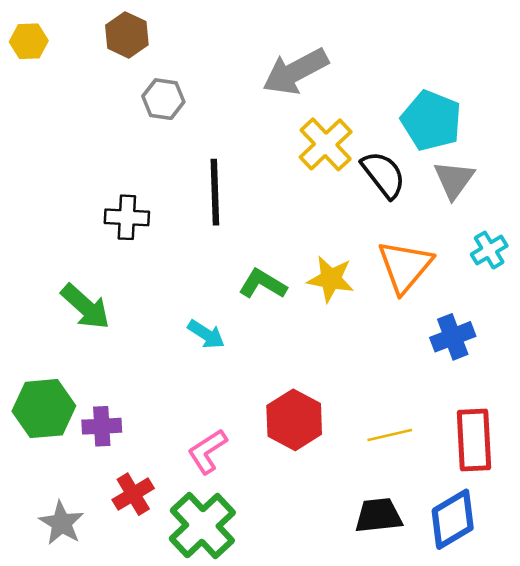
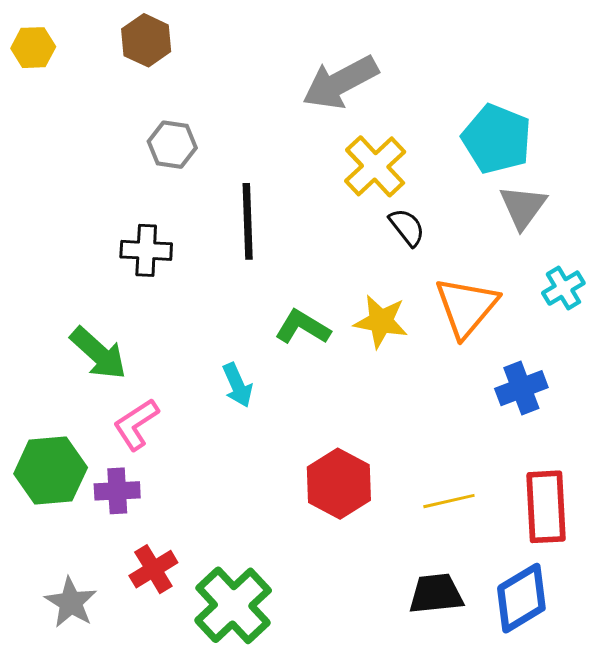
gray hexagon: (163, 99) -> (172, 145), moved
black semicircle: (383, 175) -> (407, 227), moved, size x0.7
cyan arrow: (206, 334) -> (237, 385), turned 33
pink L-shape: (207, 451) -> (136, 424), moved

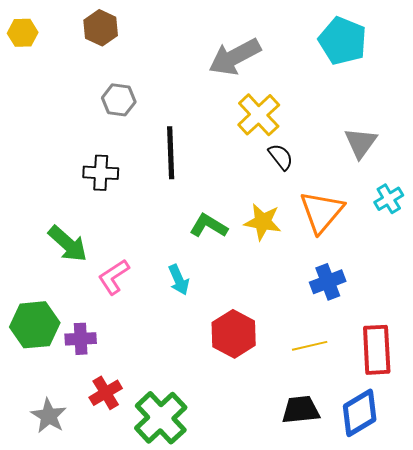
cyan pentagon: (497, 139) -> (343, 41), moved
cyan arrow: (237, 385) -> (179, 280), moved
blue cross: (521, 388) -> (328, 282), moved
pink L-shape: (136, 424) -> (114, 277), moved

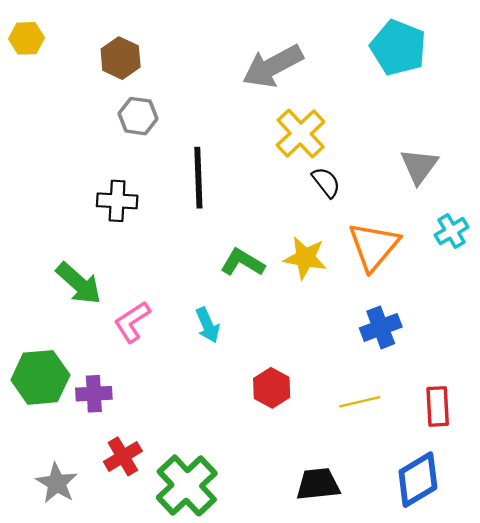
brown hexagon: (101, 28) -> (121, 58), moved
red hexagon: (234, 334) -> (272, 388), size x0.7
red rectangle: (377, 350) -> (438, 406), size x0.7
black trapezoid: (301, 410) -> (318, 484), moved

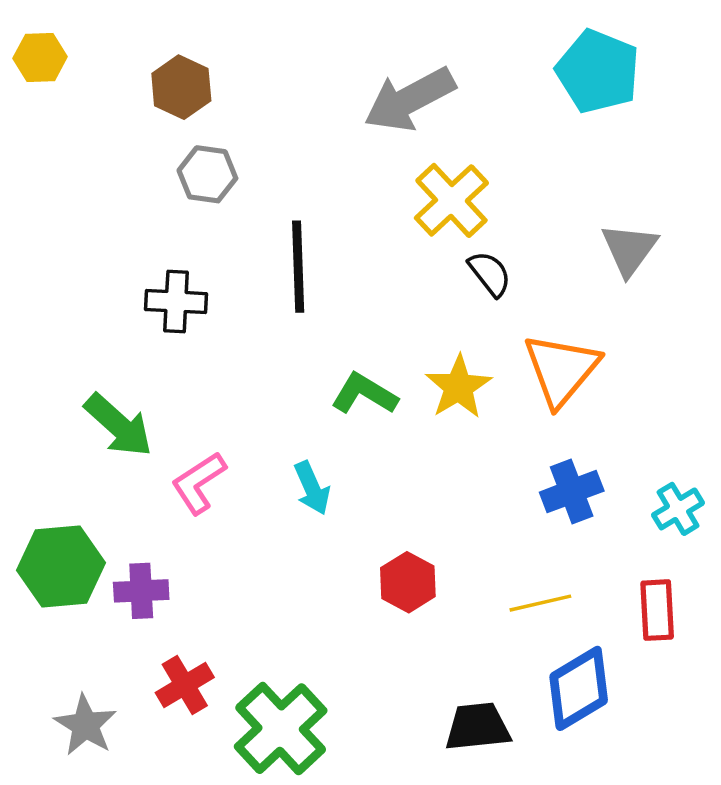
cyan cross: (452, 231) -> (678, 509), moved
yellow star: (305, 258) -> (458, 387), turned 30
blue diamond: (418, 480) -> (579, 688), moved

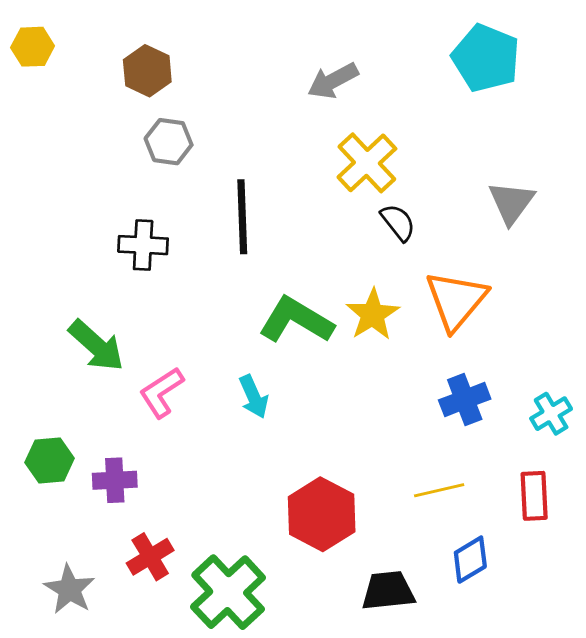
gray arrow: (410, 99) -> (333, 81), size x0.7
green L-shape: (364, 394) -> (296, 320), size x1.4
green hexagon: (61, 566) -> (50, 460), size x0.7
red hexagon: (408, 582) -> (322, 514), moved, size x1.5
blue diamond: (579, 688) -> (470, 560), size x0.7

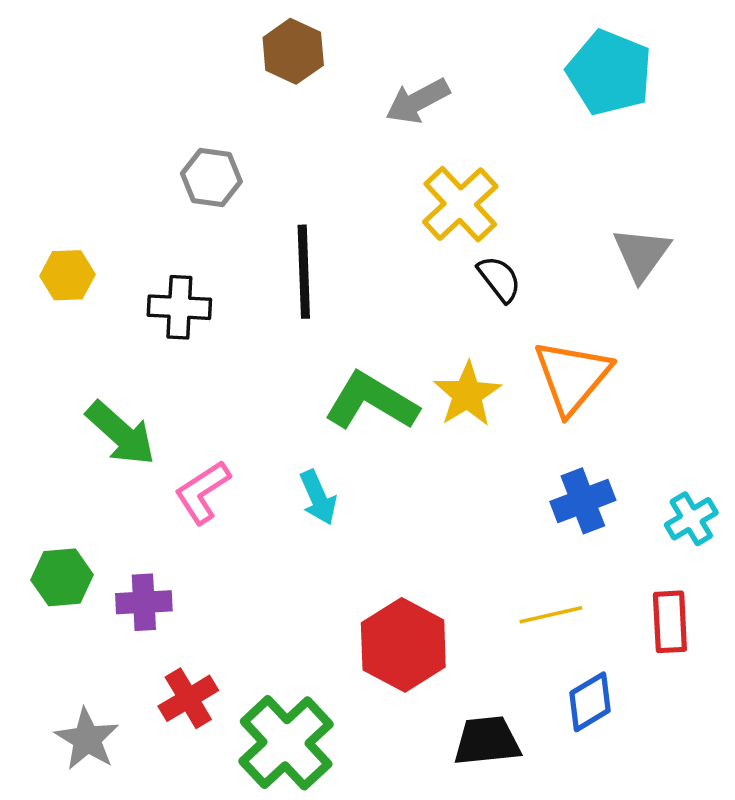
yellow hexagon: (33, 47) -> (67, 275), moved
brown hexagon: (147, 71) -> (293, 51), moved

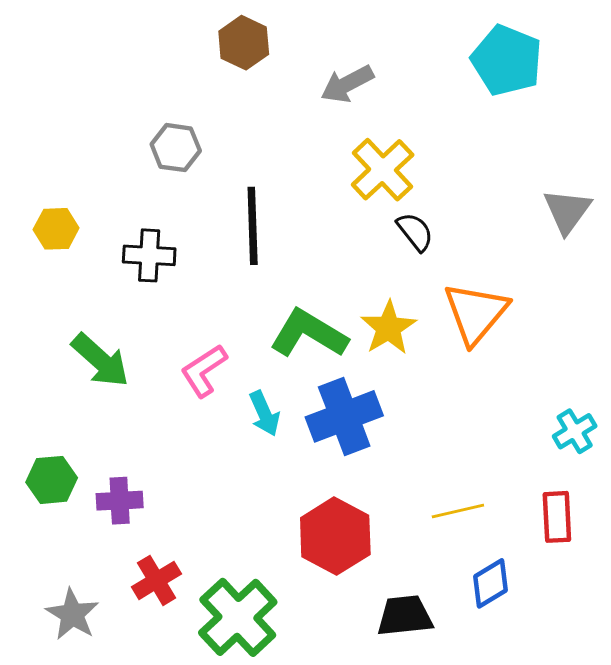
gray triangle: (642, 254) -> (567, 211), moved
pink L-shape: (203, 492) -> (204, 371), moved
blue cross: (583, 501) -> (344, 416), moved, size x1.4

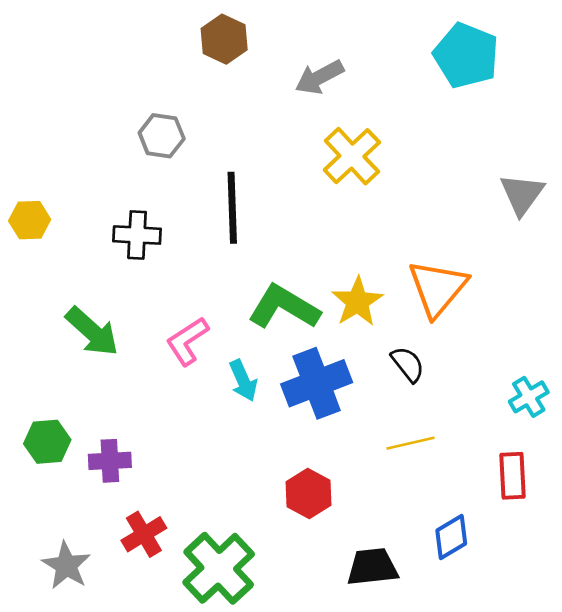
yellow hexagon: (56, 229) -> (30, 220), moved
black semicircle: (415, 232) -> (408, 364), moved
yellow line: (458, 511) -> (410, 443), moved
red hexagon: (335, 536) -> (308, 493), size x0.7

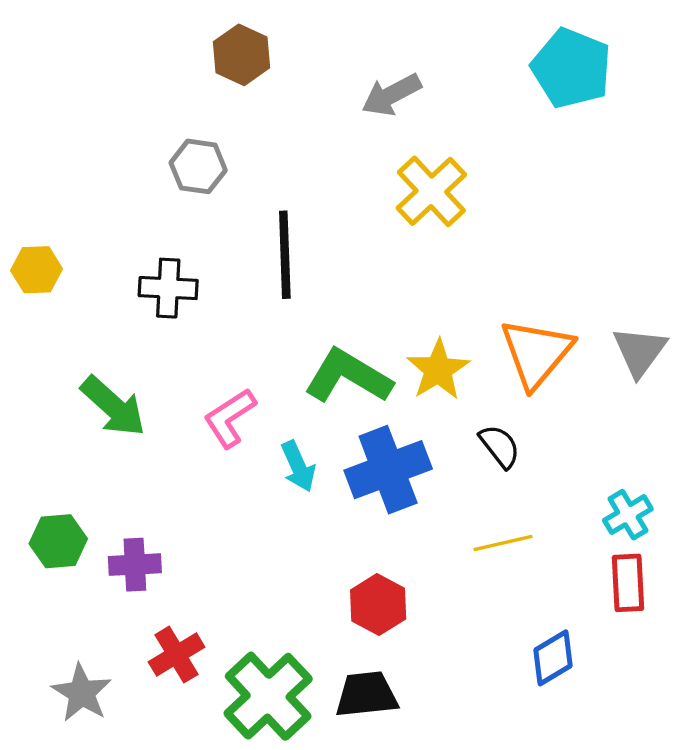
brown hexagon: (224, 39) -> (242, 55), moved
gray triangle: (522, 194) -> (640, 351), moved
cyan cross: (529, 397) -> (628, 515), moved
black trapezoid: (372, 567) -> (366, 695), moved

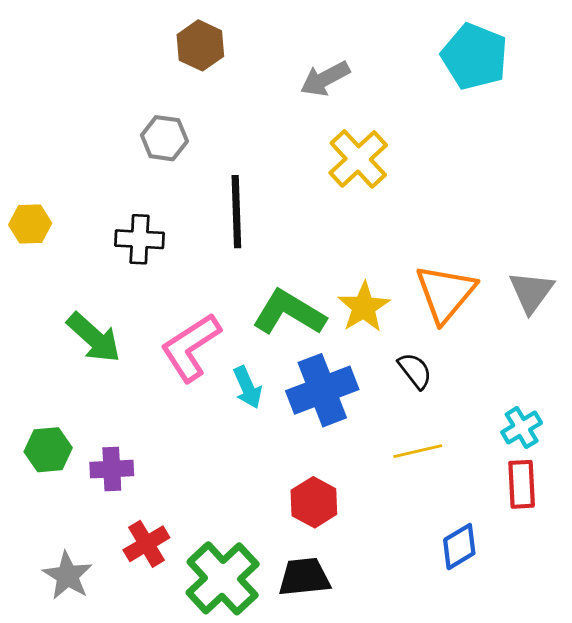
pink L-shape: (230, 418) -> (191, 347), size x1.4

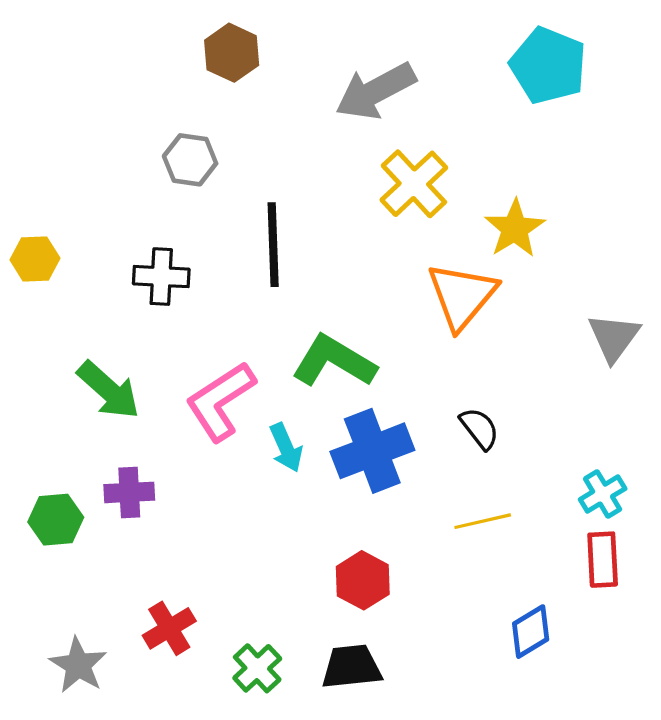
gray arrow: (325, 79) -> (376, 91), size x1.4
orange triangle: (445, 293) -> (462, 296), moved
yellow star: (364, 307) -> (515, 229), moved
purple cross: (112, 469) -> (129, 492), moved
green cross: (223, 578) -> (257, 668), size x0.6

